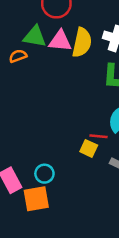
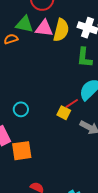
red line: (99, 136) -> (72, 103), turned -40
cyan circle: (44, 174) -> (21, 109), moved

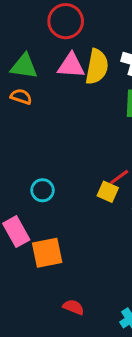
green triangle: (24, 24) -> (24, 66), moved
orange semicircle: (11, 39) -> (21, 97), moved, turned 40

